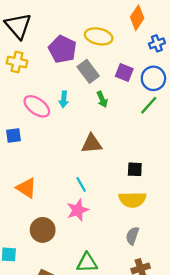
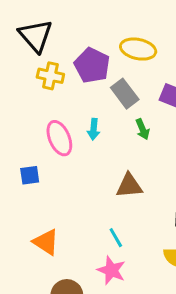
yellow cross: (17, 62) -> (50, 76), moved
pink ellipse: (37, 106) -> (59, 138), turned 32
pink star: (78, 210) -> (111, 270), turned -30

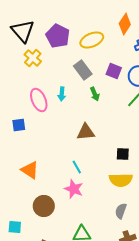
yellow ellipse: (138, 49) -> (92, 40), turned -35
purple pentagon: (92, 65) -> (58, 36), moved
yellow cross: (50, 76) -> (33, 58), turned 30

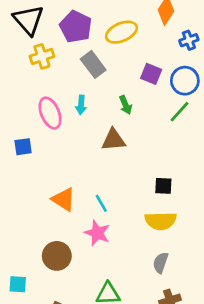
yellow cross: (33, 58) -> (42, 56), turned 30
gray rectangle: (83, 70) -> (93, 64), moved
brown triangle: (86, 132) -> (113, 140), moved
orange triangle: (30, 170) -> (64, 199), moved

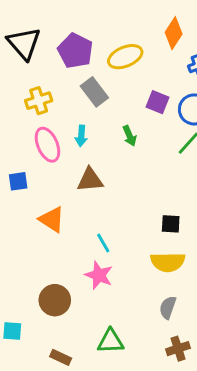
yellow cross: (42, 56) -> (39, 101), moved
brown triangle: (113, 140) -> (90, 180), moved
orange triangle: (64, 199) -> (52, 219), moved

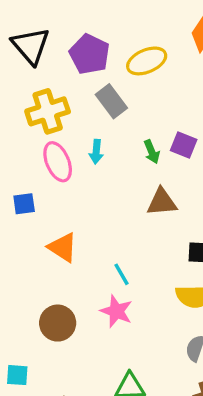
yellow cross: (39, 101) -> (48, 111), size x1.4
purple square: (157, 102) -> (184, 145), moved
brown triangle: (90, 180) -> (162, 202), moved
brown circle: (55, 300) -> (58, 323), moved

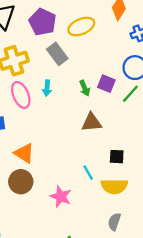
cyan line: (121, 274) -> (88, 173), moved
brown circle: (58, 323) -> (21, 182), moved

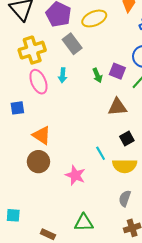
brown triangle: (92, 122) -> (117, 107), moved
black square: (117, 157) -> (127, 138), turned -32

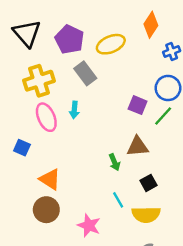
green arrow: (97, 75) -> (114, 162), moved
blue square: (17, 108) -> (22, 148), turned 32

